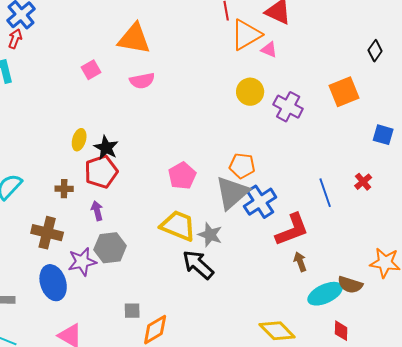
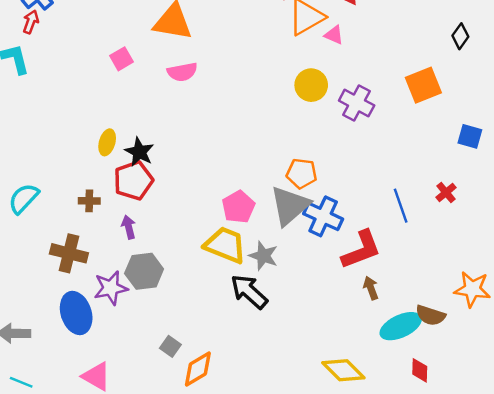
pink pentagon: (182, 176) -> (238, 207), moved
blue cross: (260, 202) -> (323, 216), turned -32
gray square: (132, 311) -> (170, 346), turned 36

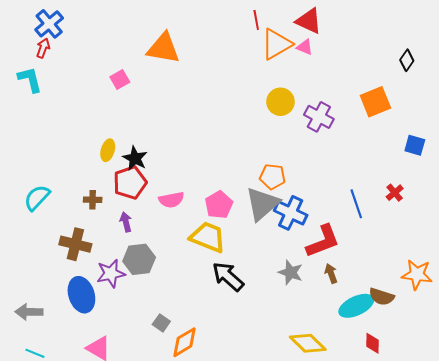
pink triangle: (334, 35) -> (305, 47), moved
pink semicircle: (182, 72) -> (171, 200), moved
gray star: (263, 256) -> (291, 272), moved

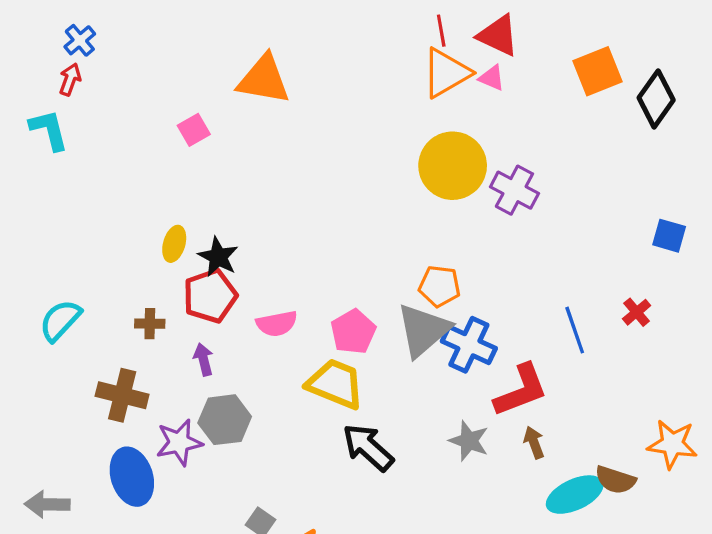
red line: (256, 20) -> (441, 31), moved
blue cross: (49, 24) -> (80, 40), size x0.7
black diamond: (407, 60) -> (656, 99), size x1.6
yellow circle: (280, 102) -> (453, 166), size x1.5
orange square: (375, 102) -> (597, 71), moved

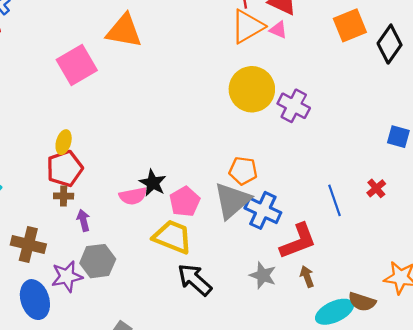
pink square: (194, 130) -> (77, 65), size x1.8
black star: (218, 257) -> (153, 183), moved
red pentagon: (210, 296) -> (65, 169), moved
brown cross: (150, 324) -> (64, 196), moved

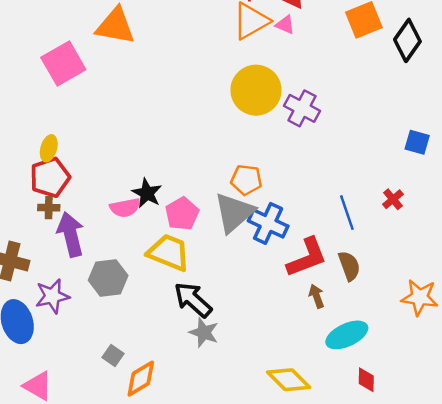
purple arrow: (83, 220) -> (71, 234), size x1.8
gray hexagon: (98, 261) -> (108, 278), moved
gray star: (263, 275) -> (204, 333), moved
brown semicircle: (362, 302) -> (349, 266), moved, turned -128

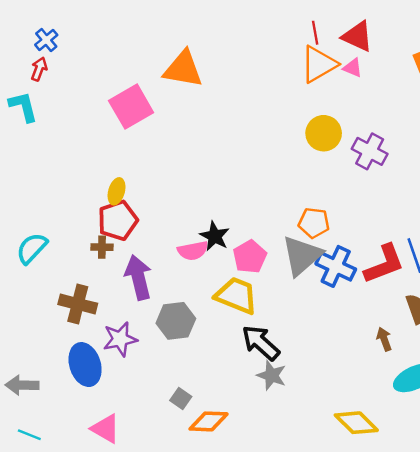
yellow circle: (256, 90) -> (324, 133), size x0.7
brown cross: (49, 208) -> (102, 247), moved
red L-shape: (307, 257) -> (384, 264), moved
orange diamond: (141, 379) -> (209, 421), turned 33

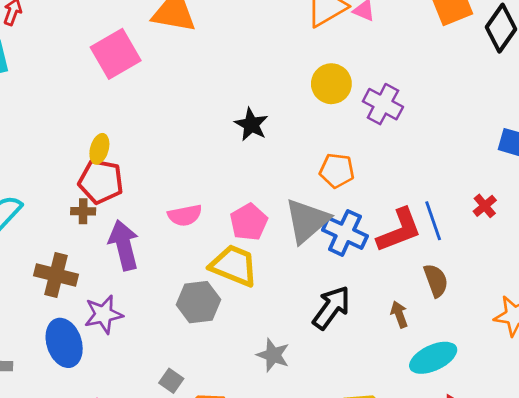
red pentagon: (118, 220) -> (101, 181), turned 30
orange pentagon: (314, 223) -> (337, 171), moved
black star: (215, 236) -> (251, 124), moved
gray hexagon: (176, 321) -> (198, 302), moved
black arrow: (261, 343) -> (331, 308), moved, turned 84

